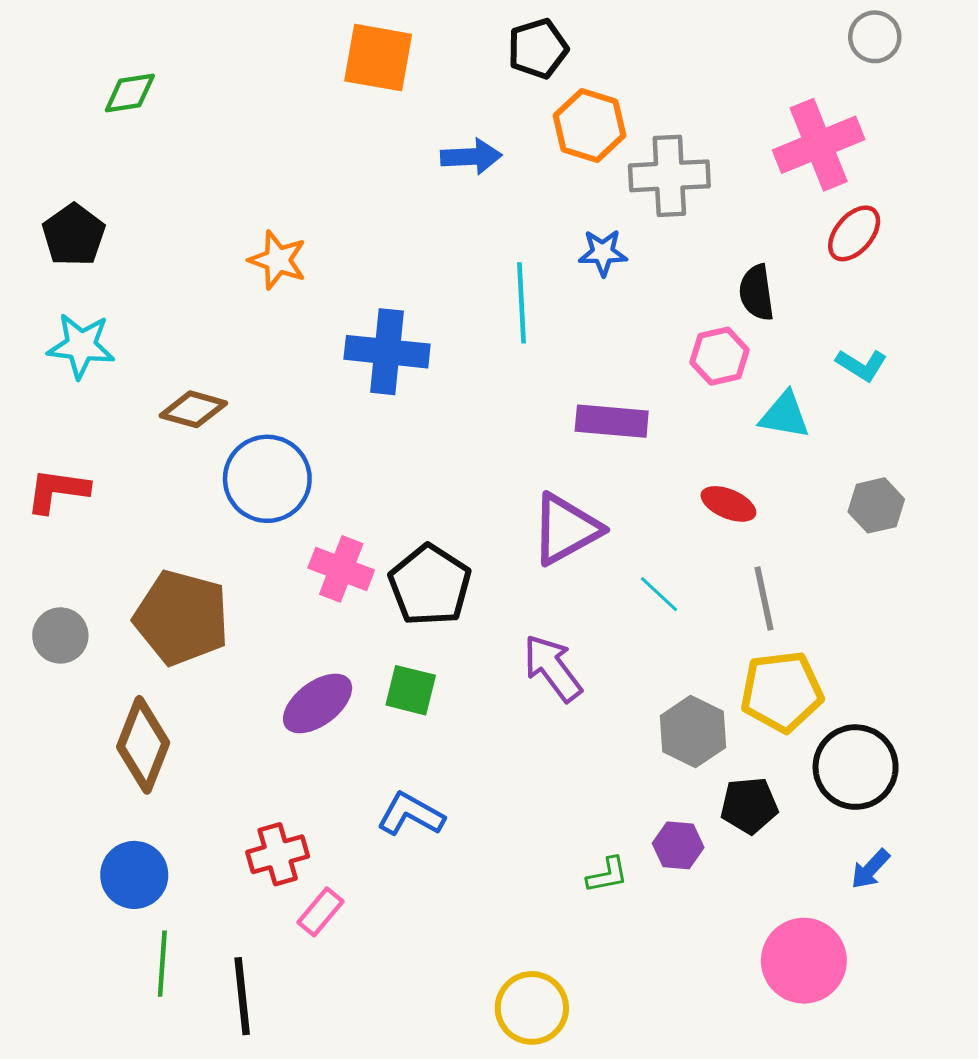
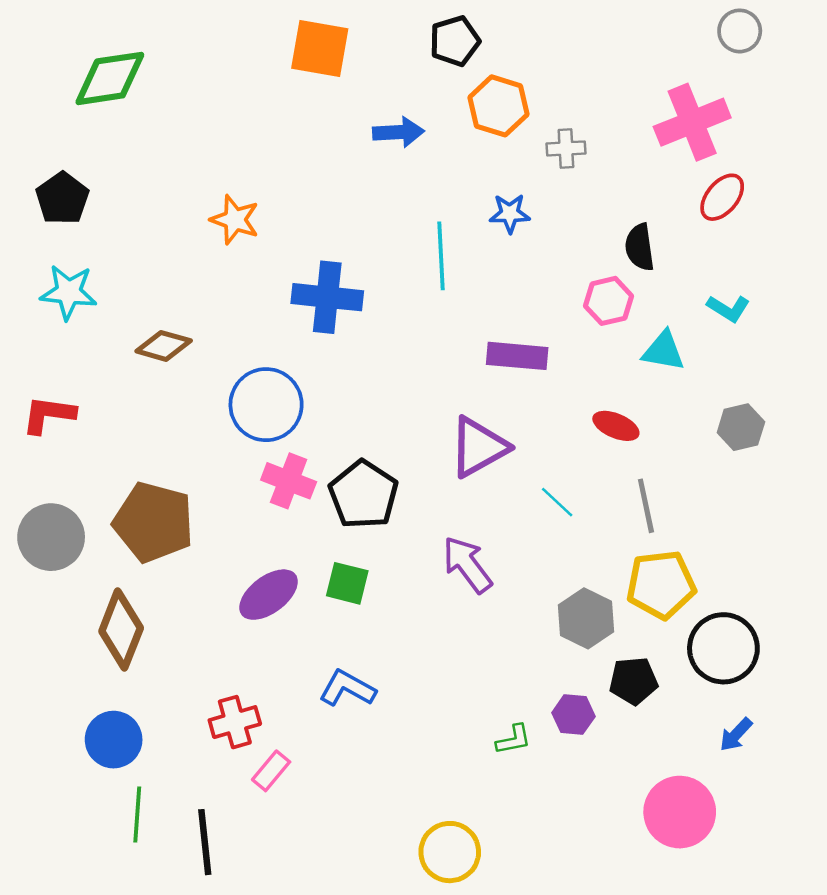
green diamond: (130, 93) -> (110, 78), size x1.6
gray cross: (669, 176) -> (566, 148), size x0.6
blue circle: (267, 479) -> (266, 405), moved
gray circle: (60, 635) -> (51, 537), size x1.4

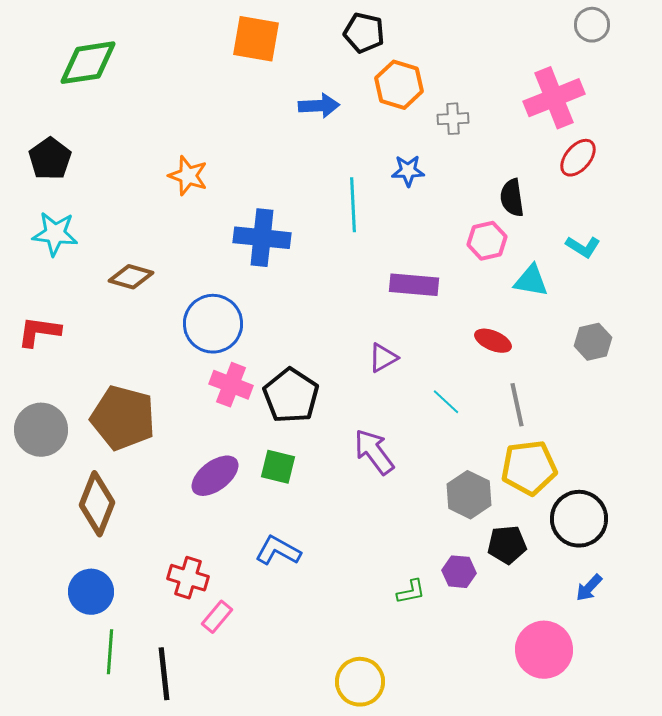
black pentagon: (455, 41) -> (364, 33), turned 30
purple triangle: (478, 447) -> (383, 358), size x0.6
red cross: (235, 722) -> (188, 578), turned 33

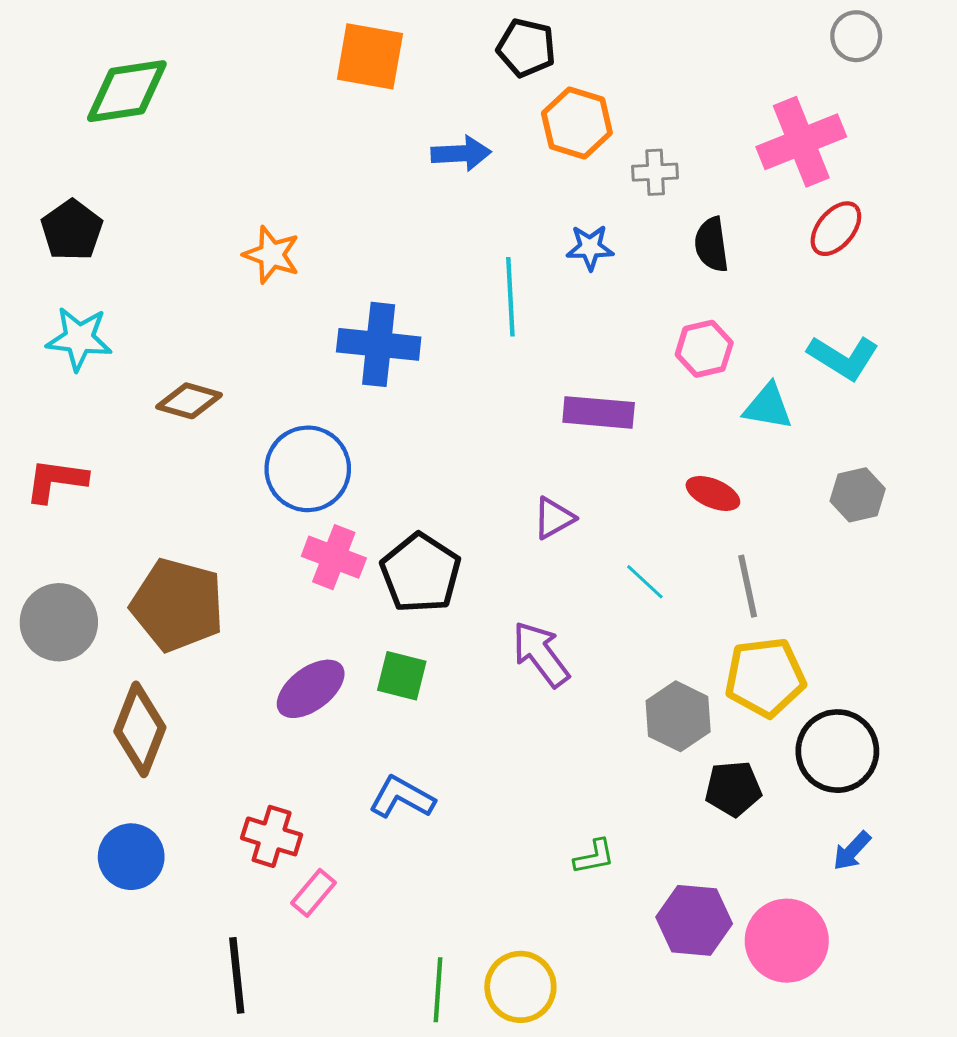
black semicircle: (512, 198) -> (711, 245), moved
cyan L-shape: (583, 247) -> (843, 357), size x1.4
purple hexagon: (459, 572) -> (694, 920), moved, size x1.5
green line: (110, 652) -> (438, 990), moved

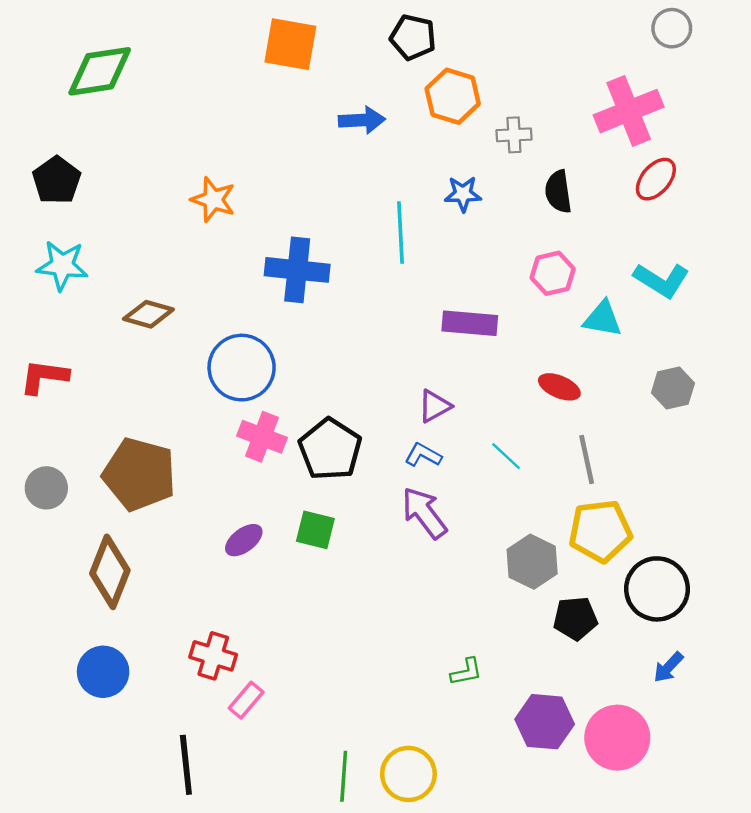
gray circle: (59, 622) -> (46, 488), size x0.7
purple ellipse: (311, 689) -> (244, 540), size x0.7
blue L-shape: (402, 797) -> (423, 455), moved, size x0.7

